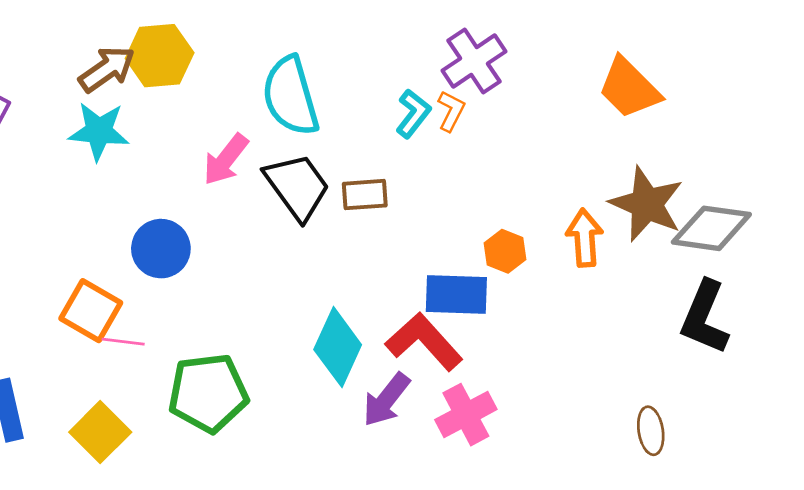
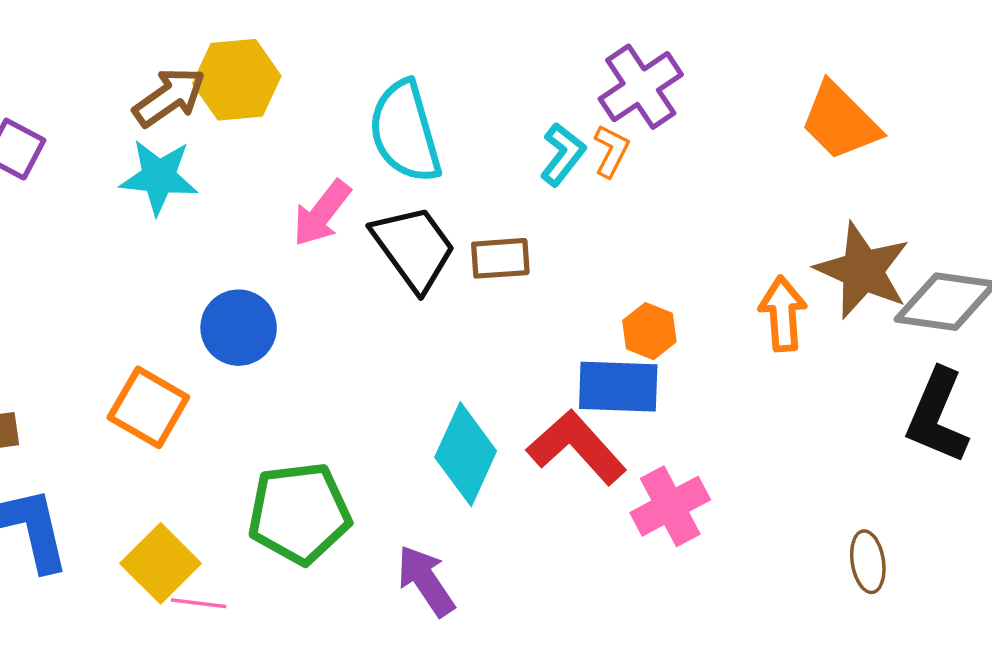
orange hexagon: (505, 251) -> (649, 331), moved
pink line: (123, 342) -> (199, 603), moved
purple arrow: (386, 400) -> (426, 581), moved, turned 108
pink cross: (466, 415) -> (670, 506), moved

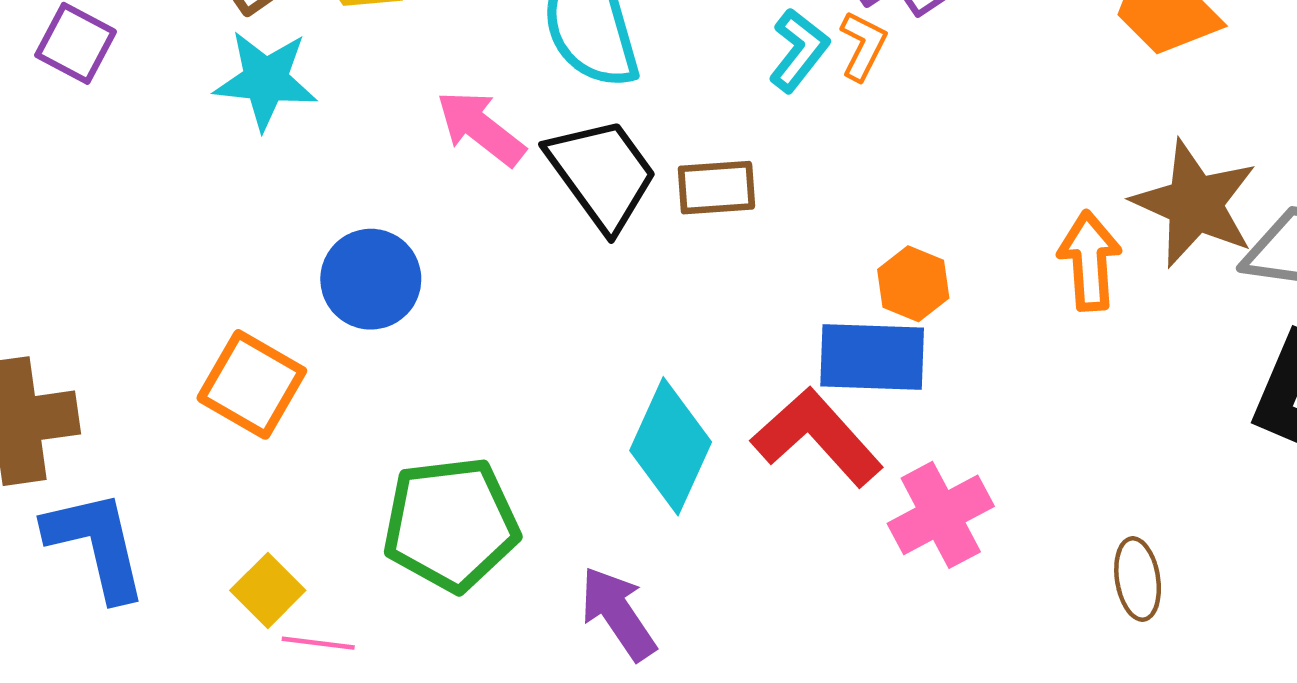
pink arrow: (322, 213) -> (481, 128), turned 90
brown ellipse: (868, 562) -> (1138, 579), moved
yellow square: (161, 563) -> (268, 590), size x0.7

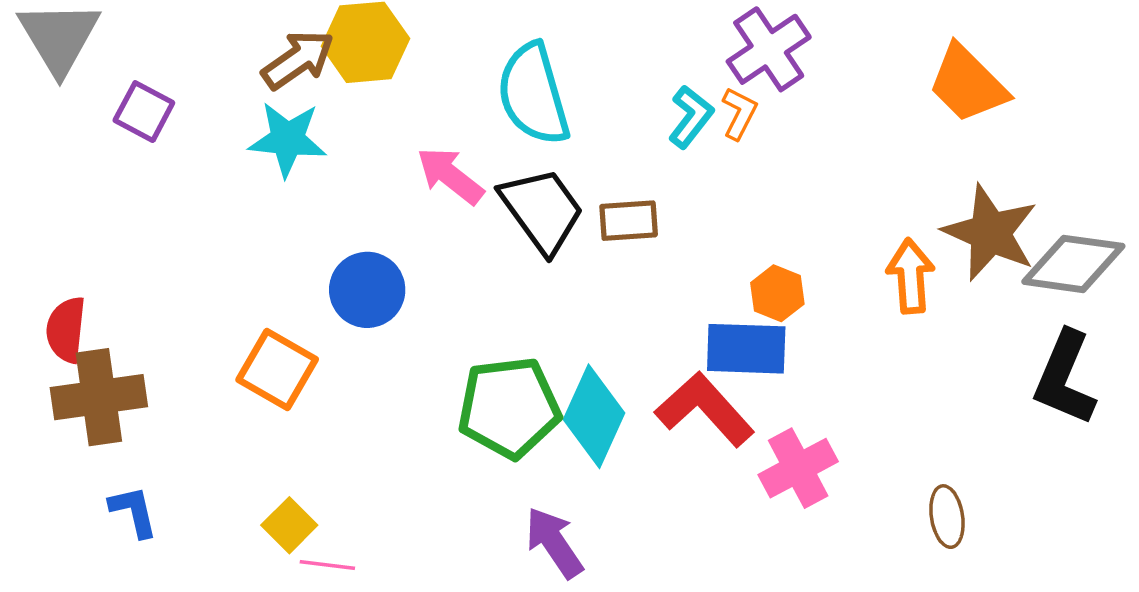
green pentagon: (451, 524) -> (509, 408), moved
blue L-shape: (96, 545) -> (134, 511), moved, size x0.6

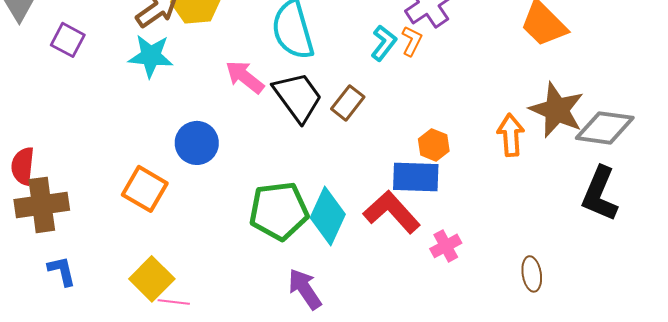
brown rectangle: (629, 221) -> (348, 103), turned -48
pink cross: (798, 468) -> (446, 246), size x0.7
yellow square: (289, 525) -> (152, 279), size x1.4

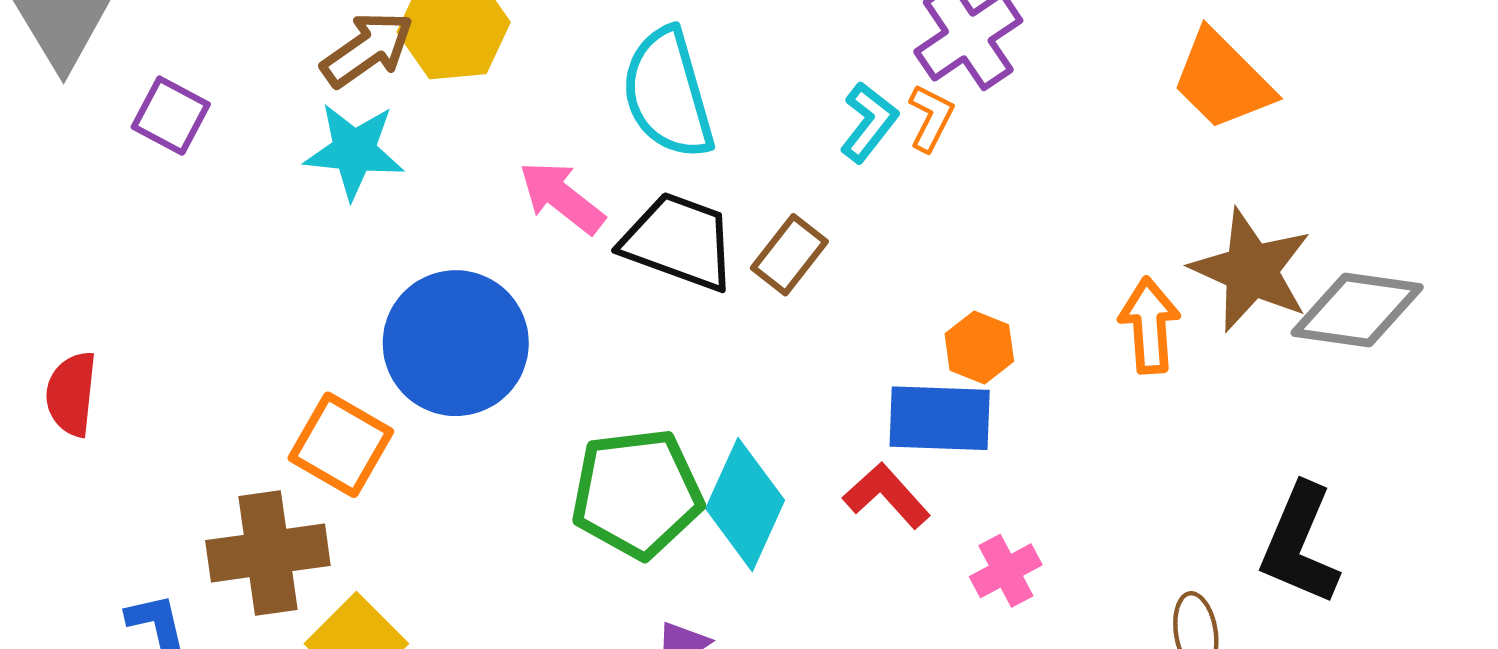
black trapezoid: (298, 97) -> (679, 241), turned -34
blue circle: (197, 143) -> (456, 343), size x1.5
black L-shape: (600, 194) -> (1300, 544), moved
brown cross: (42, 205) -> (268, 553), moved
red L-shape: (392, 212) -> (887, 496), size x0.7

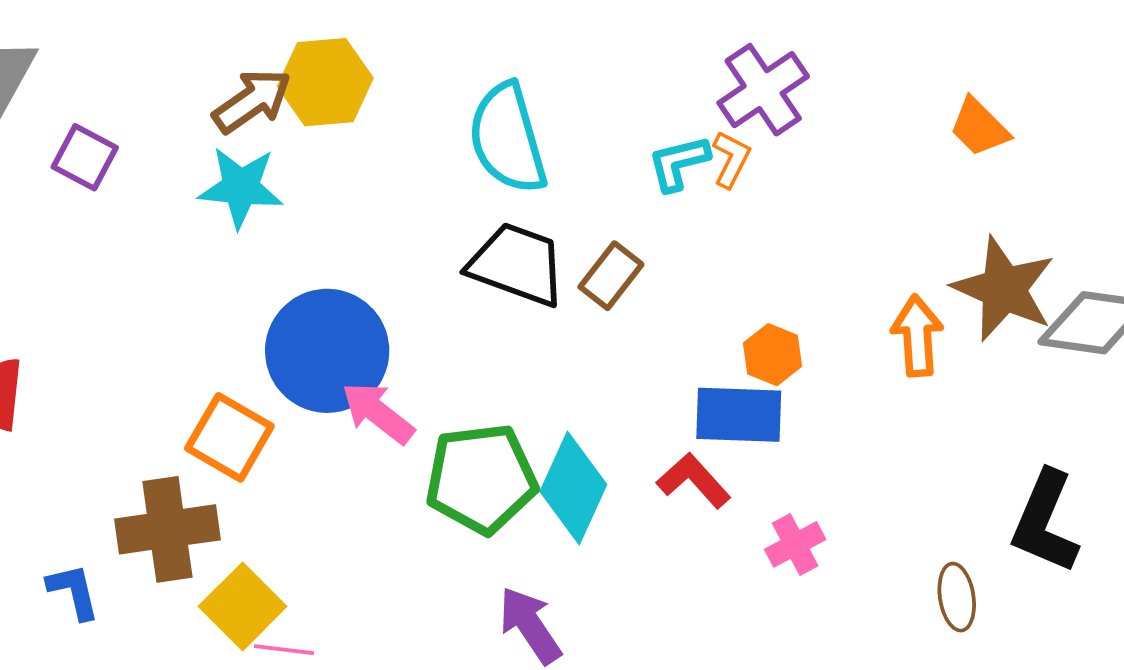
orange trapezoid: (1222, 80) -> (979, 127), size x0.7
cyan L-shape: (869, 122) -> (679, 163), turned -142
pink arrow: (562, 197) -> (378, 413), moved

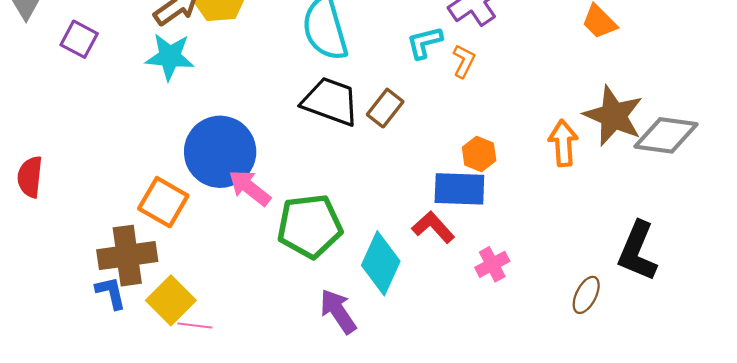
orange L-shape: (731, 159) -> (464, 61), moved
cyan diamond: (573, 488) -> (381, 263), moved
blue L-shape: (73, 591) -> (111, 293), moved
brown ellipse: (957, 597) -> (586, 295), turned 36

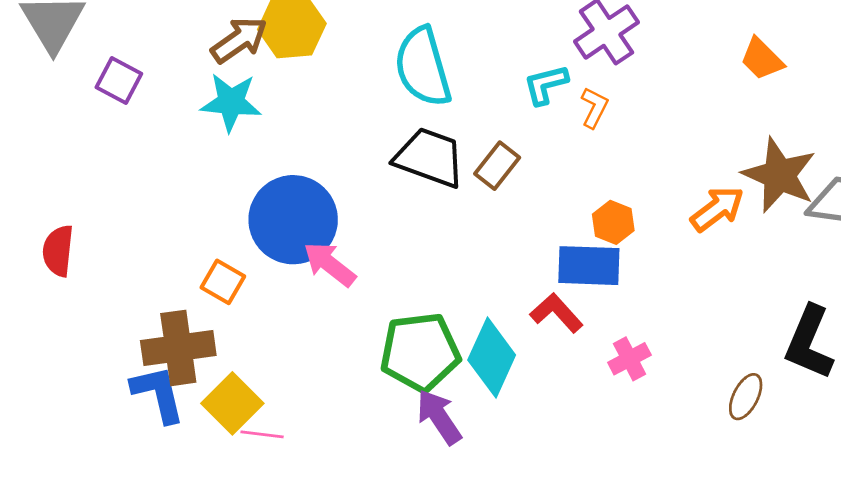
orange arrow: (563, 143) -> (717, 209), turned 57
orange square: (163, 202) -> (223, 282), size x0.7
green pentagon: (310, 226) -> (420, 352), moved
blue L-shape: (111, 293) -> (158, 394), size x1.4

